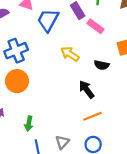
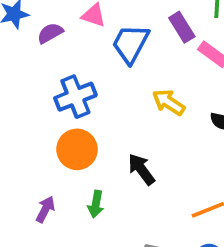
black arrow: (87, 89) -> (141, 169), moved
green arrow: (29, 124) -> (96, 204), moved

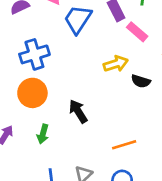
yellow arrow: (169, 102) -> (116, 64), moved, turned 125

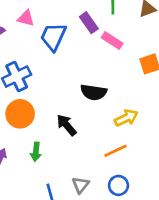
yellow arrow: (116, 64) -> (126, 118), moved
black semicircle: (141, 81) -> (94, 92), moved, size x1.4

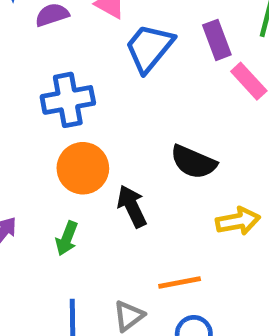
orange circle: (20, 114) -> (83, 168), moved
orange line: (115, 151) -> (180, 282), moved

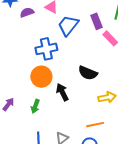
blue cross: (68, 100) -> (46, 49), moved
orange line: (180, 282) -> (95, 125), moved

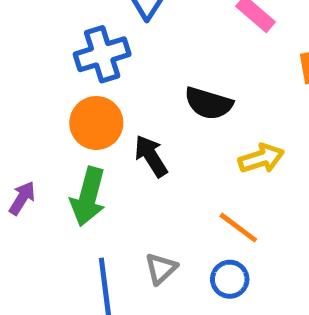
green arrow: (35, 106) -> (88, 197), size x1.6
orange line: (95, 125) -> (238, 228), turned 54

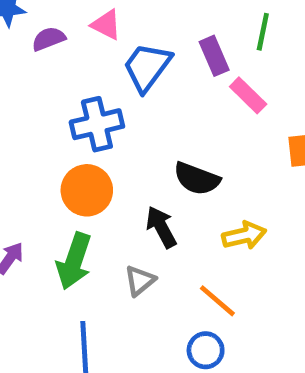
black arrow: (151, 156) -> (161, 227), moved
gray triangle: (161, 269) -> (140, 281), moved

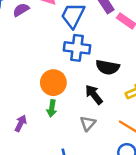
blue cross: (97, 124) -> (77, 48), moved, turned 30
green arrow: (74, 261) -> (52, 108), moved, size x0.6

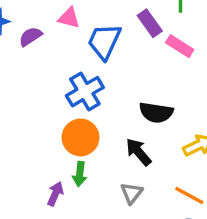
blue cross: (77, 48) -> (85, 92), moved, turned -35
purple arrow: (21, 123) -> (55, 194), moved

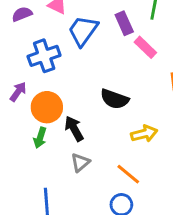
blue cross: (85, 92) -> (44, 56), moved
black arrow: (139, 152) -> (74, 129), moved
purple arrow: (55, 194) -> (18, 92), moved

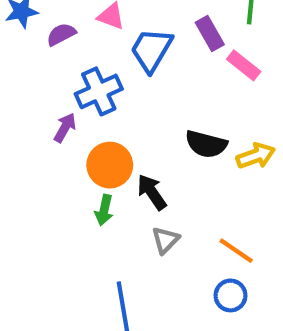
purple arrow: (18, 92) -> (65, 128), moved
yellow arrow: (144, 134) -> (256, 156), moved

